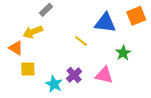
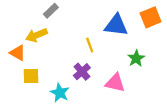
yellow line: (81, 41) -> (90, 45), turned 32
purple cross: (74, 75) -> (82, 72), moved

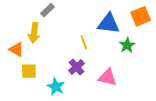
yellow arrow: (37, 35) -> (34, 33), turned -60
green star: (136, 58) -> (127, 45), moved

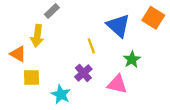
orange square: (141, 16) -> (153, 18), turned -36
blue triangle: (109, 24) -> (118, 26), turned 35
green star: (127, 45) -> (132, 59), moved

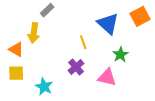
orange square: (153, 18) -> (140, 16), turned 30
yellow square: (32, 77) -> (16, 73), moved
cyan star: (61, 94) -> (44, 87), moved

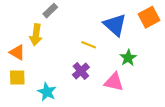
yellow line: (83, 42) -> (89, 45), turned -48

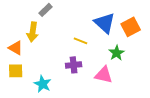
orange square: (149, 17) -> (131, 27), moved
purple cross: (81, 71) -> (74, 65), turned 35

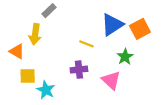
blue triangle: (105, 23) -> (112, 25), turned 45
yellow square: (16, 71) -> (28, 76), moved
pink triangle: (104, 75) -> (111, 80), turned 30

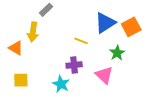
yellow square: (28, 76) -> (21, 80), moved
cyan star: (46, 90) -> (61, 84), moved

